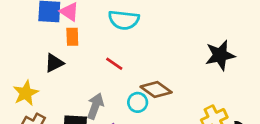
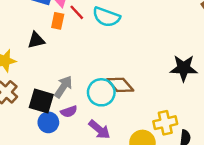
red line: (114, 64) -> (77, 12), moved
cyan circle: (138, 102) -> (101, 92), size x1.5

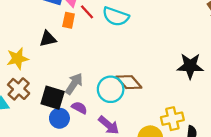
purple semicircle: (69, 111) -> (79, 108), turned -133

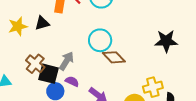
yellow star: (18, 59) -> (18, 26), moved
brown cross: (19, 89) -> (35, 64), moved
cyan circle: (111, 89) -> (100, 40), moved

